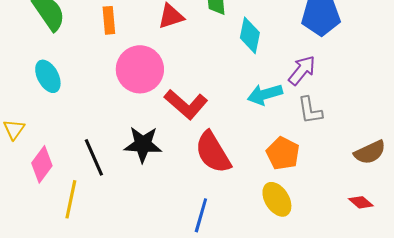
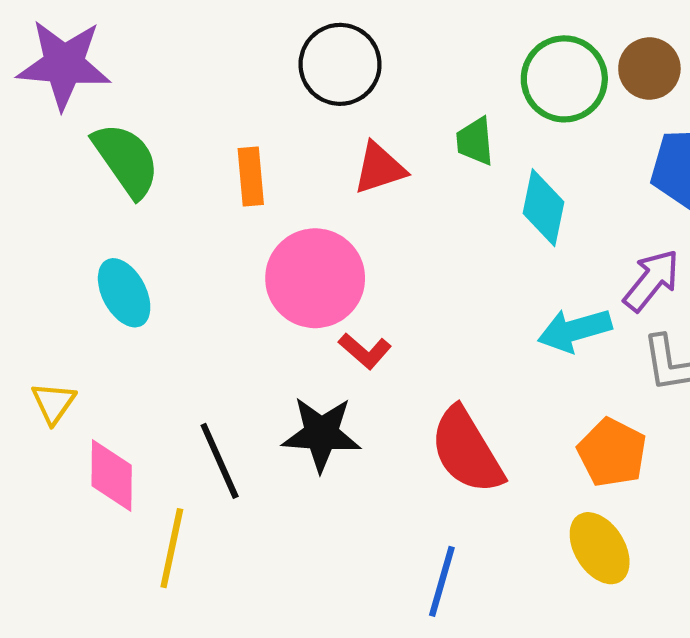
red L-shape: (186, 104) -> (365, 351), moved, size x0.6
pink diamond: (42, 164) -> (112, 475), turned -36

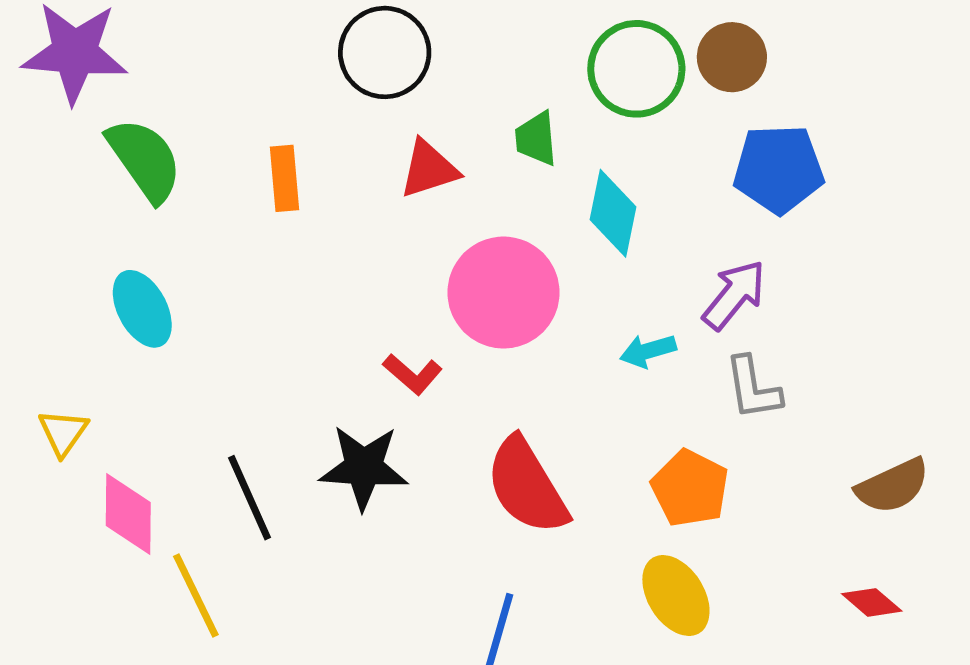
pink circle: (315, 278) -> (504, 293), moved
cyan arrow: (575, 330) -> (648, 351), size x0.7
yellow line: (172, 548) -> (196, 595), turned -38

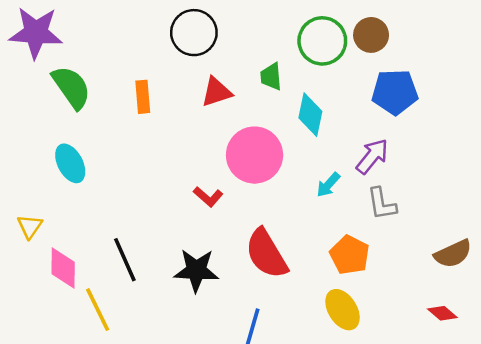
cyan arrow: (648, 351) -> (328, 185), turned -32
black star: (364, 467) -> (196, 270), moved

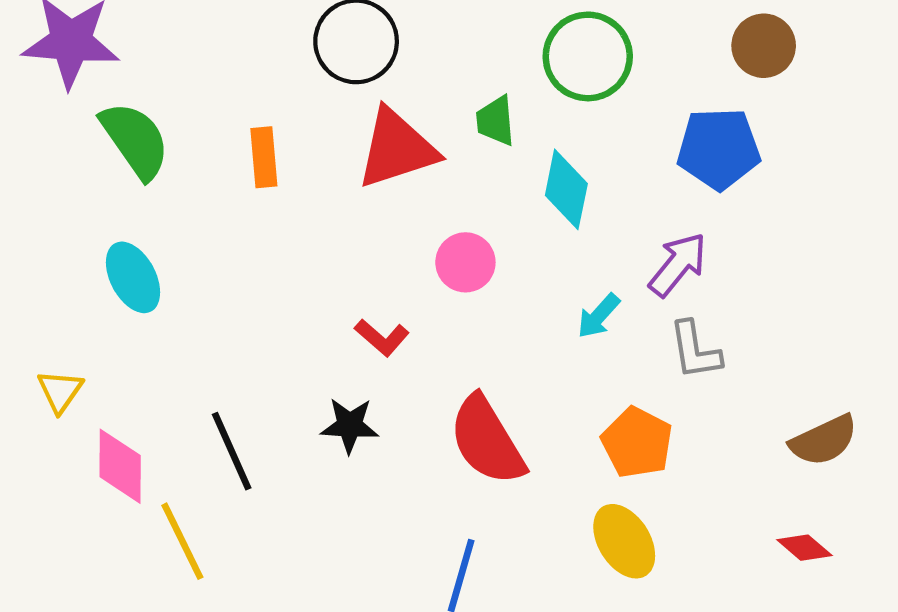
brown circle: (371, 35) -> (764, 46), moved
red triangle: (216, 92) -> (397, 149), size x1.5
pink circle: (255, 155) -> (465, 262), size x0.6
black star: (196, 270) -> (350, 425), moved, size x0.7

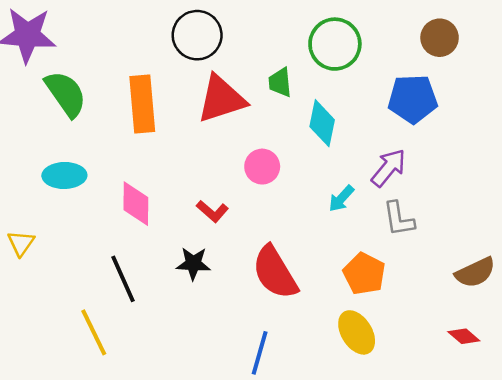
orange rectangle: (264, 157) -> (142, 104), size x1.6
cyan ellipse: (133, 277) -> (64, 175), turned -63
pink diamond: (120, 466) -> (136, 204), moved

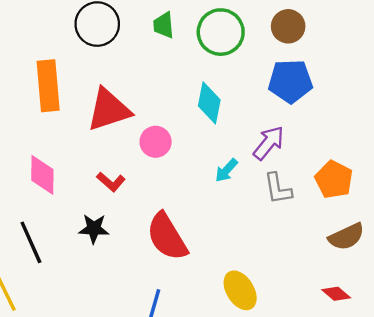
brown circle: (440, 38) -> (288, 26), moved
green trapezoid: (280, 82) -> (164, 25), moved
red triangle: (221, 99) -> (109, 110), moved
orange pentagon: (364, 274) -> (334, 179), moved

